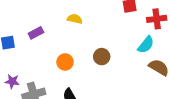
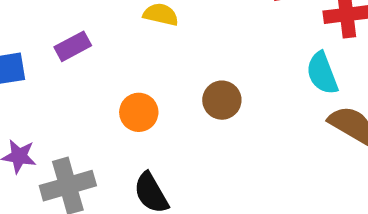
cyan semicircle: (146, 45) -> (322, 73), turned 120

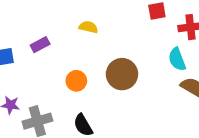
brown circle: (222, 100) -> (122, 74), size x1.5

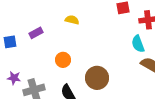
brown circle: (122, 74) -> (97, 78), moved

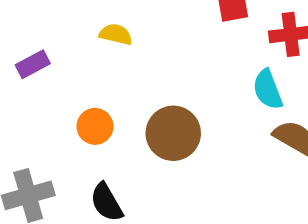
brown circle: (97, 78) -> (173, 133), moved

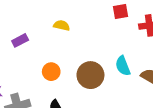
cyan semicircle: (268, 90) -> (123, 66), moved

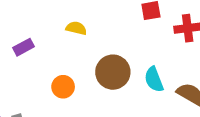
brown circle: (90, 75) -> (113, 72), moved

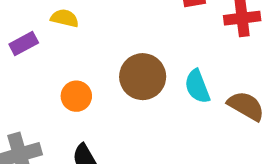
yellow semicircle: (76, 28) -> (65, 18), moved

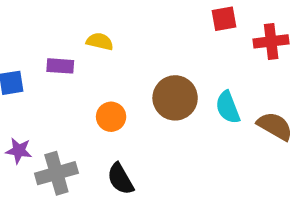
purple rectangle: (24, 43) -> (60, 66), turned 32

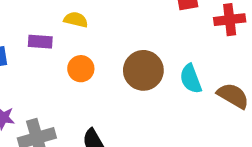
orange circle: (111, 117) -> (81, 69), moved

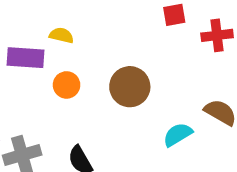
purple rectangle: (40, 42) -> (25, 58), size x1.5
cyan semicircle: (191, 79) -> (178, 135), moved, turned 80

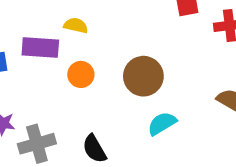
cyan semicircle: (178, 135) -> (162, 123), moved

